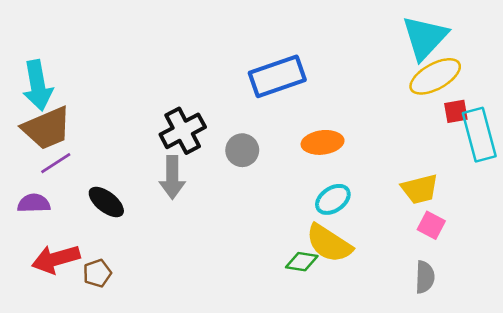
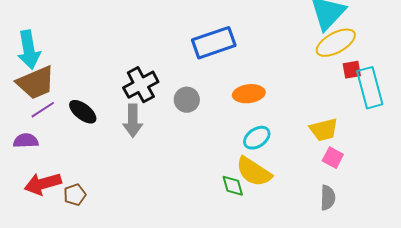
black ellipse: (106, 202) -> (83, 112), moved
green diamond: (302, 262) -> (233, 186), turned 65

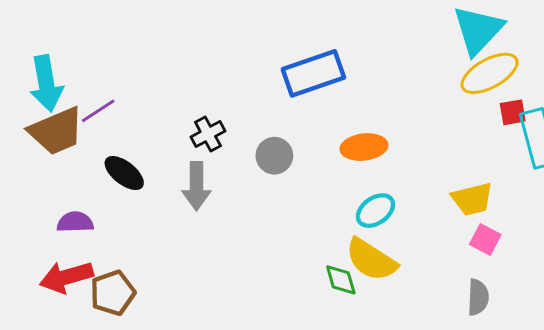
black cross: (141, 85) -> (208, 134), size x0.7
purple line: (43, 110) -> (98, 111), moved
purple semicircle: (26, 141) -> (75, 222), moved
brown pentagon: (75, 195) -> (113, 293), size x1.4

